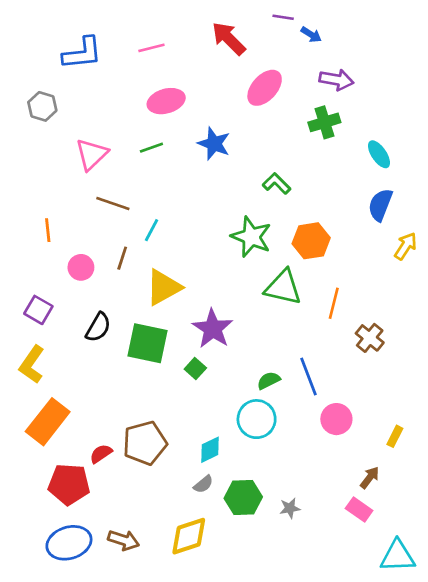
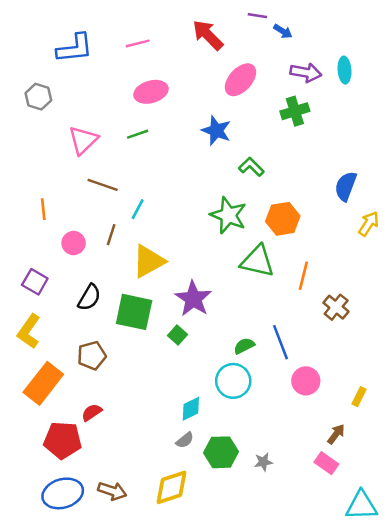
blue star: (214, 144) -> (216, 131), moved
cyan ellipse: (379, 154) -> (344, 70), moved, turned 30
brown pentagon: (145, 443) -> (92, 356), moved, size x0.7

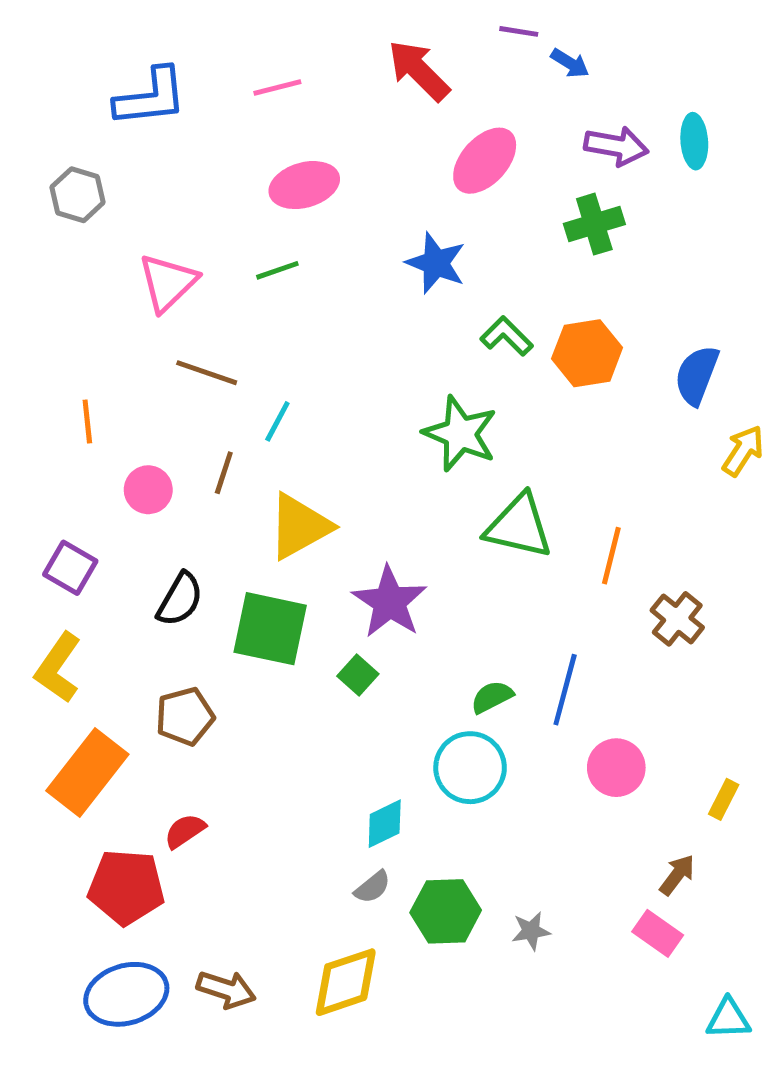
orange hexagon: (283, 219) -> (587, 353), moved
blue line: (280, 342) -> (565, 690), turned 36
cyan triangle: (361, 506) -> (728, 1019), size x0.7

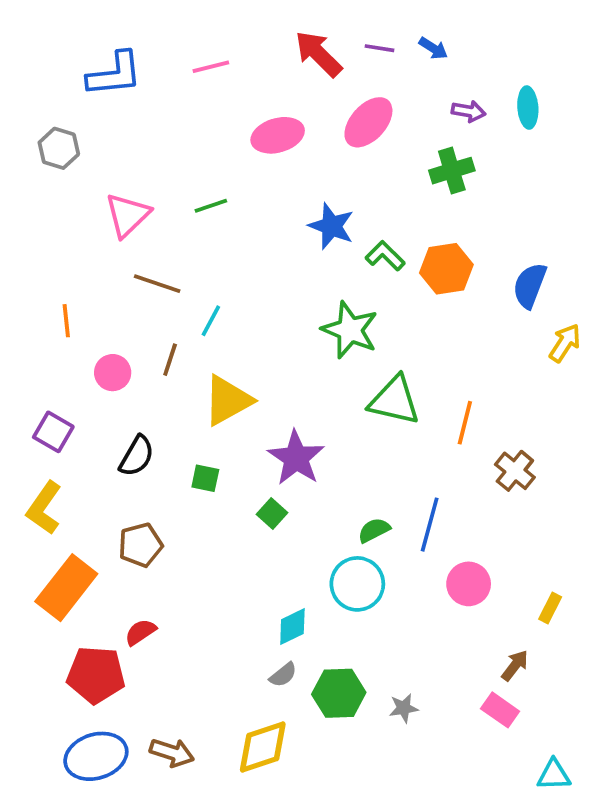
purple line: (519, 31) -> (380, 48), moved
purple arrow: (616, 146) -> (469, 111), size x0.7
pink ellipse: (304, 185) -> (278, 135), moved
blue star: (436, 263) -> (331, 226), moved
green square: (270, 629) -> (205, 478), size x0.5

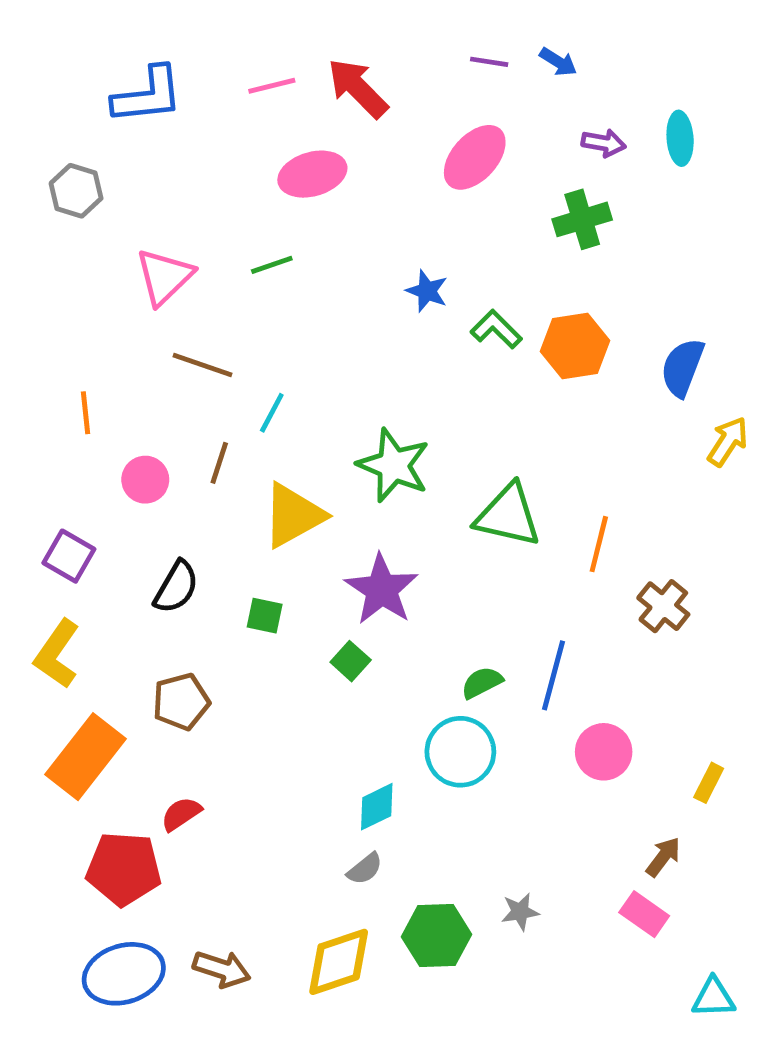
red arrow: (318, 54) -> (358, 88), moved
pink ellipse: (278, 135) -> (312, 174), moved
blue star: (331, 226) -> (427, 291), size x0.7
green star: (350, 330) -> (394, 465), moved
green hexagon: (339, 693) -> (437, 936), moved

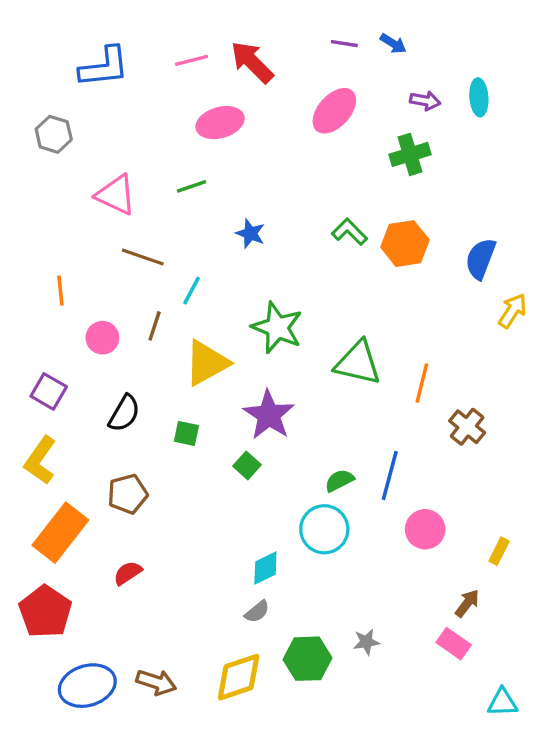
pink triangle: (164, 277) -> (116, 195), turned -51
blue star: (427, 291) -> (250, 233), moved
red pentagon: (124, 869) -> (45, 612), moved, turned 30

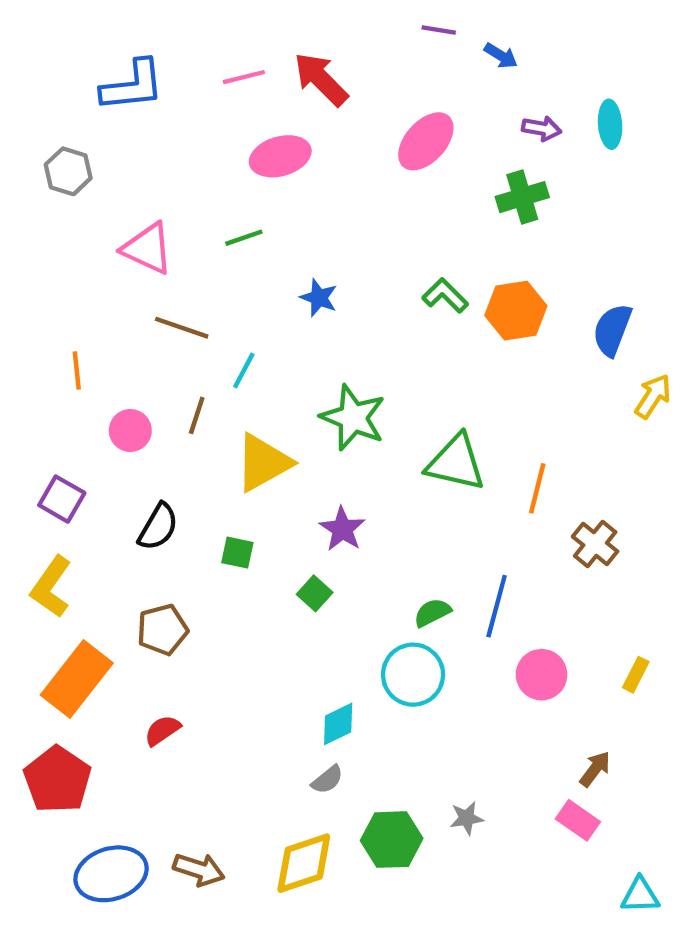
purple line: (344, 44) -> (439, 30), moved
purple star: (269, 415) -> (342, 529), size x0.7
yellow rectangle: (499, 551) -> (636, 675), moved

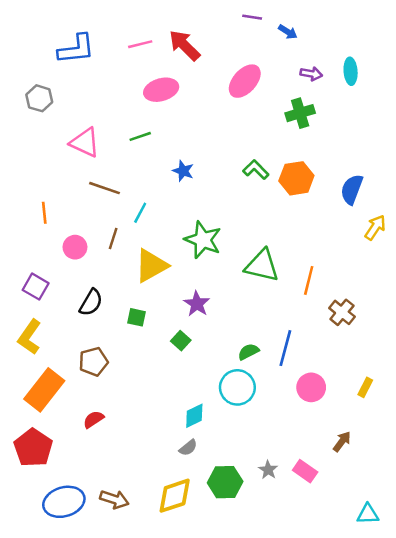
gray star: (467, 818) -> (268, 470), turned -30
pink rectangle: (578, 820) -> (305, 471), moved

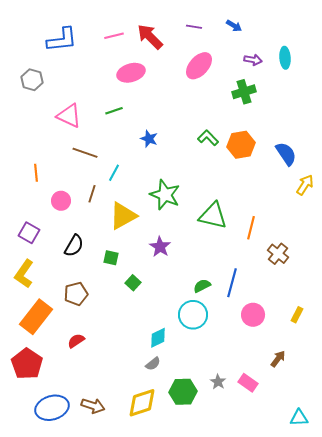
purple line: (252, 17) -> (194, 27), moved
blue semicircle: (352, 189) -> (286, 154), turned 125
green square: (181, 341) -> (133, 283), moved

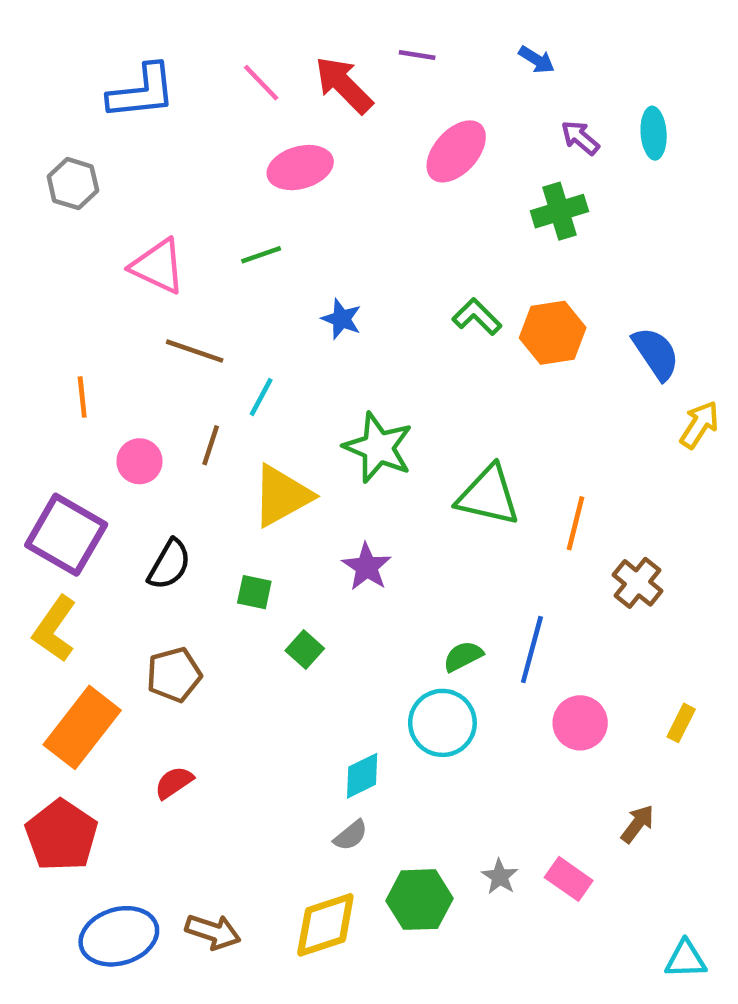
purple line: (194, 27) -> (417, 55), moved
pink line: (114, 36) -> (261, 83), turned 60
purple arrow: (253, 60) -> (580, 138), turned -150
purple square: (29, 233) -> (66, 535), size x1.6

